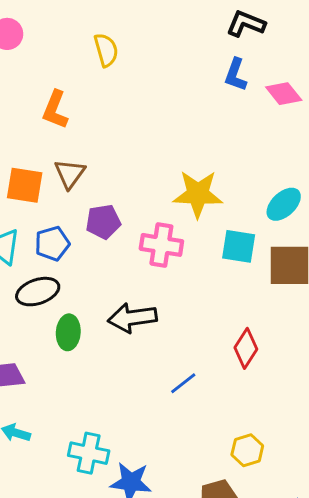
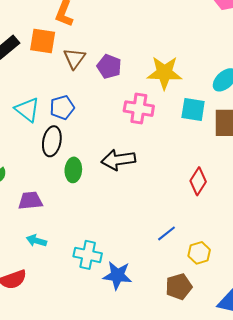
orange square: (25, 185) -> (43, 41), moved
purple pentagon: (103, 222) -> (109, 67), moved, turned 30
black ellipse: (38, 292) -> (52, 141), turned -60
blue line: (183, 383) -> (166, 233), moved

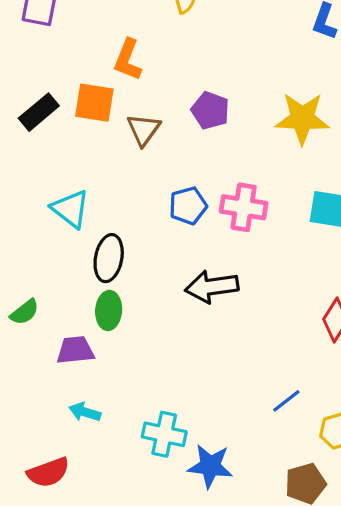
purple pentagon: (109, 67) -> (210, 110), moved
yellow star: (164, 73) -> (302, 118), moved
blue pentagon: (62, 108) -> (188, 206), moved
green ellipse: (73, 170) -> (109, 310), moved

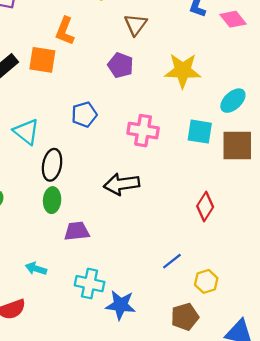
brown triangle: (144, 130) -> (136, 25), moved
blue pentagon: (188, 206) -> (84, 114), moved
purple trapezoid: (75, 350) -> (77, 231), moved

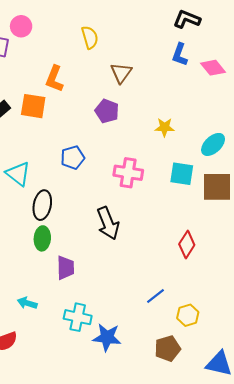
yellow star: (183, 71) -> (165, 127), moved, size x0.6
black arrow: (122, 184) -> (108, 223), turned -104
purple trapezoid: (77, 231) -> (66, 268), turned 95

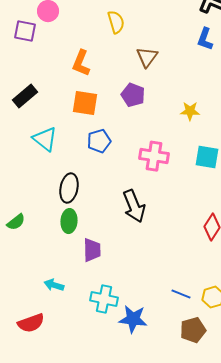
orange square: (33, 106) -> (85, 103), moved
cyan triangle: (18, 174) -> (45, 139), moved
blue line: (155, 296) -> (181, 294), moved, turned 60

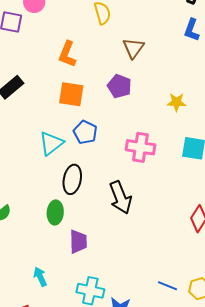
cyan triangle: (45, 139) -> (51, 143), moved, turned 44
blue pentagon: (99, 141) -> (85, 132), turned -30
black ellipse: (69, 188) -> (72, 179), moved
cyan arrow: (54, 285) -> (40, 277), turned 48

